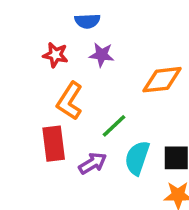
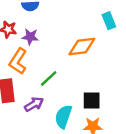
purple star: (102, 55) -> (30, 37), moved
cyan semicircle: (137, 158) -> (63, 117), moved

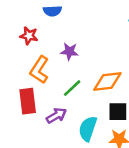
purple star: (30, 37) -> (69, 51), moved
orange diamond: (82, 47) -> (107, 82), moved

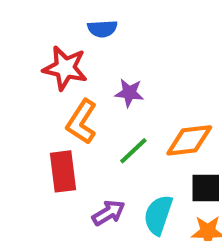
red star: (29, 36) -> (65, 68), size x1.5
purple arrow: (56, 116) -> (109, 213), moved

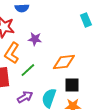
green line: (133, 151) -> (28, 70), moved

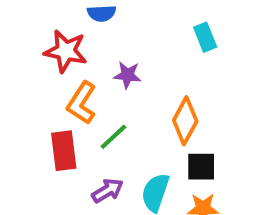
cyan rectangle: (86, 20) -> (205, 37), moved
orange diamond: (64, 62) -> (185, 121), turned -55

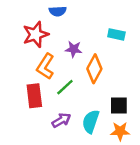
cyan rectangle: (205, 37) -> (116, 34), moved, turned -56
red star: (66, 51) -> (36, 34), turned -30
orange diamond: (185, 121) -> (94, 69), moved

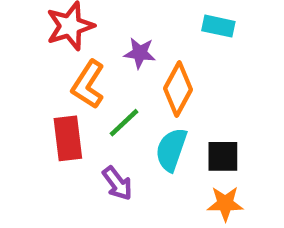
purple arrow: (61, 120) -> (117, 183), turned 84
cyan semicircle: (91, 121) -> (171, 150), moved

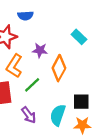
cyan rectangle: (218, 26) -> (79, 37), turned 32
cyan semicircle: (171, 150) -> (58, 115), moved

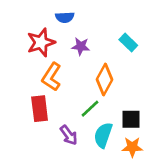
purple star: (40, 50) -> (81, 46), moved
green line: (32, 85) -> (90, 109), moved

